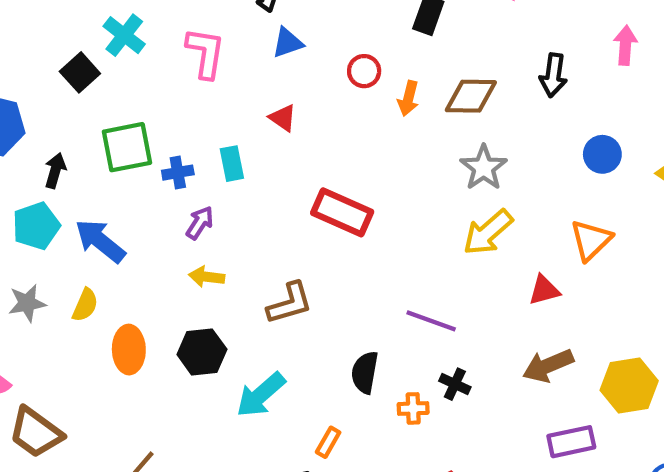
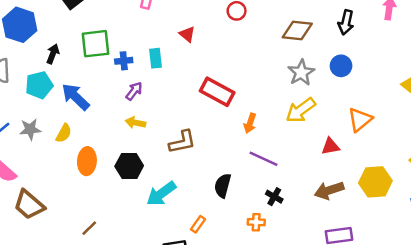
orange arrow: (408, 98) -> (250, 123), moved
blue circle: (602, 154) -> (341, 66), moved
yellow hexagon: (629, 385) -> (375, 182), moved
orange cross: (413, 408) -> (256, 222), moved

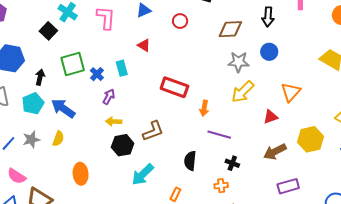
blue cross: (124, 61) -> (97, 74), turned -32
gray star: (301, 73) -> (239, 62), turned -30
orange ellipse: (87, 161) -> (81, 174), moved
black hexagon: (129, 166) -> (123, 145), moved

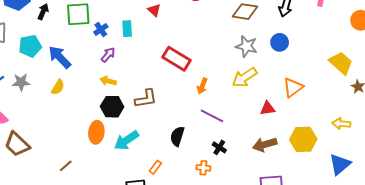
black arrow: (40, 77) -> (43, 12), moved
yellow semicircle: (58, 139) -> (58, 87), moved
orange ellipse: (81, 174) -> (96, 132), moved

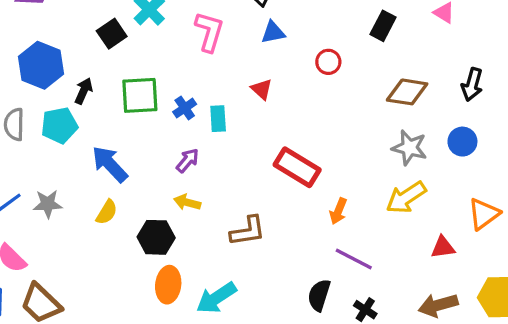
blue cross: (101, 30) -> (185, 108), moved
cyan pentagon: (30, 46) -> (59, 125), moved
black hexagon: (112, 107) -> (156, 237), moved
black semicircle: (177, 136) -> (319, 295), moved

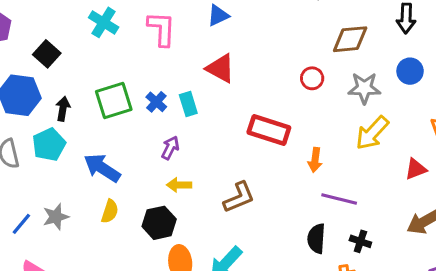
black square: (112, 34) -> (47, 54), moved
red circle: (328, 62) -> (312, 78), moved
red triangle: (262, 89) -> (220, 68), size x1.5

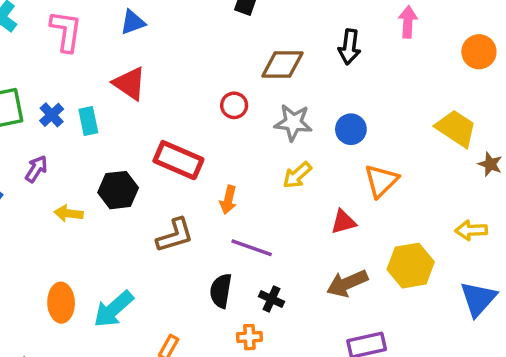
blue circle: (410, 71) -> (351, 129), moved
yellow arrow: (372, 133) -> (297, 175), size x0.7
purple arrow: (170, 148) -> (36, 169), moved
brown L-shape: (239, 197) -> (175, 235), moved
black hexagon: (159, 223) -> (118, 190), moved

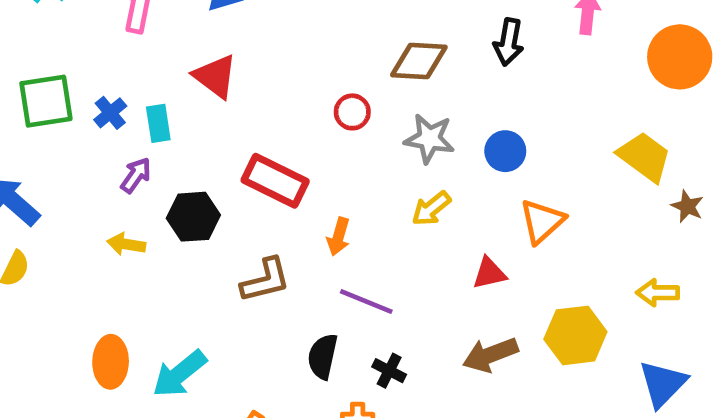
orange circle: (479, 52) -> (680, 57), size x1.4
purple arrow: (36, 169) -> (136, 175), moved

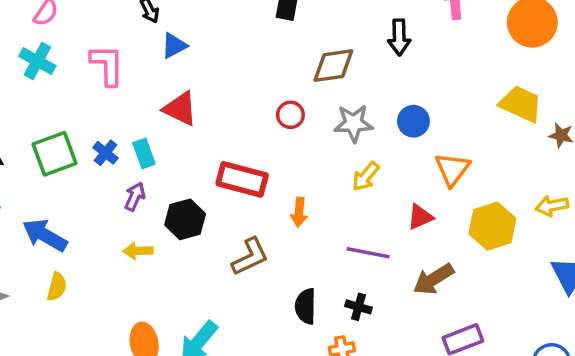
purple line: (366, 301) -> (368, 253), moved
yellow hexagon: (575, 335) -> (492, 226), moved

